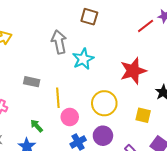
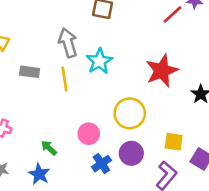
gray rectangle: (32, 82) -> (30, 72), moved
yellow line: (58, 98) -> (65, 79), moved
yellow square: (143, 115) -> (174, 142), moved

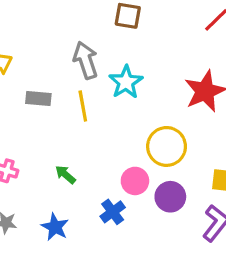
pink circle: (89, 134) -> (135, 181), moved
green arrow: (49, 148) -> (65, 175), moved
blue cross: (101, 164) -> (113, 212), moved

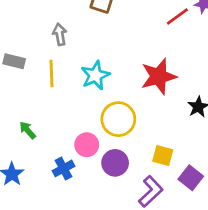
gray arrow: (86, 60) -> (60, 34), size x0.7
cyan star: (126, 82) -> (95, 75), moved

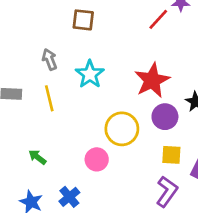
cyan star: (95, 75) -> (90, 74), moved
purple circle: (115, 163) -> (165, 117), moved
blue cross: (64, 168) -> (69, 197), moved

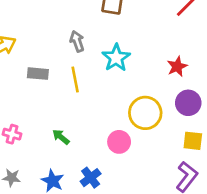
red star: (152, 80) -> (177, 66), size x0.6

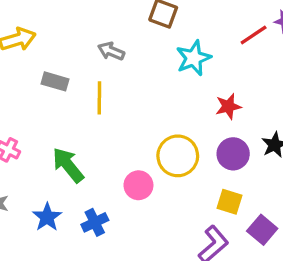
gray arrow: (77, 41) -> (111, 51), turned -60
cyan star: (116, 58) -> (194, 58), moved
green arrow: (61, 137) -> (68, 165), size x1.6

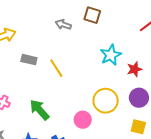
gray arrow: (111, 51) -> (63, 25), moved
cyan star: (194, 58) -> (111, 55), moved
yellow line: (99, 98) -> (56, 68), turned -30

